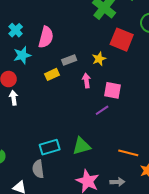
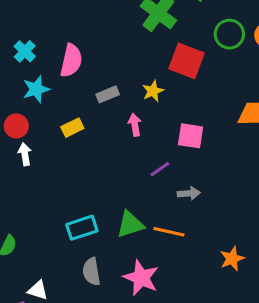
yellow rectangle: (52, 74) -> (72, 128), moved
pink square: (113, 90) -> (191, 136), moved
orange line: (128, 153) -> (169, 232), moved
gray semicircle: (38, 169) -> (91, 272), moved
gray arrow: (117, 182) -> (189, 193), moved

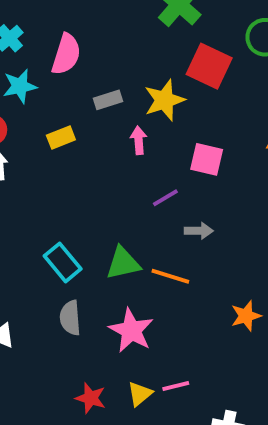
yellow star: (153, 91) -> (164, 100), size x1.5
cyan rectangle: (82, 228) -> (63, 262), turned 64

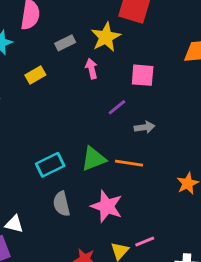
cyan rectangle: (63, 262) -> (50, 165), turned -68

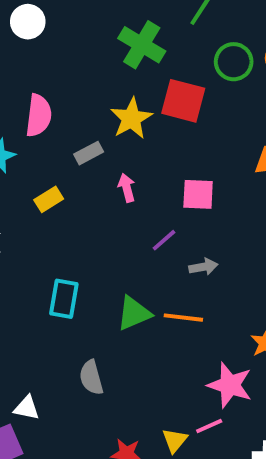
yellow star: (106, 37) -> (131, 118), moved
cyan rectangle: (50, 165) -> (64, 299), moved, turned -52
pink star: (107, 206) -> (230, 385), moved

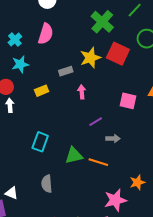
pink semicircle: (39, 115) -> (46, 34), moved
pink square: (198, 194) -> (128, 101), moved
pink star: (230, 385) -> (115, 200), turned 30

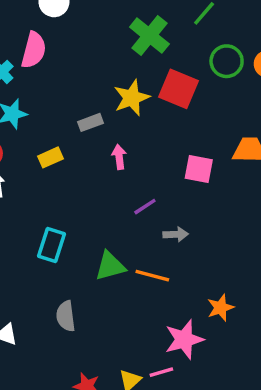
pink semicircle: (46, 34) -> (34, 50), moved

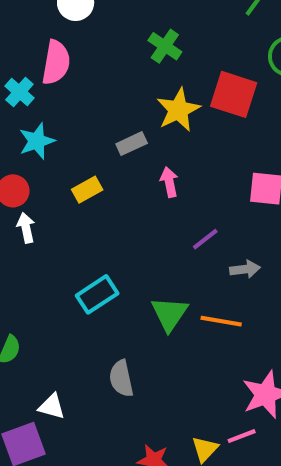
green cross: (149, 36) -> (165, 46), moved, size x0.7
cyan rectangle: (52, 245) -> (97, 294), turned 44
green triangle: (110, 266) -> (170, 314), turned -36

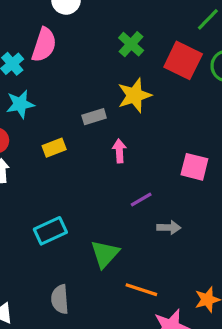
red square: (234, 94) -> (183, 60), moved
orange line: (221, 321) -> (141, 290), moved

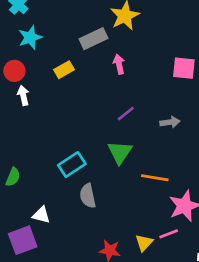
gray rectangle: (94, 117) -> (94, 39), size x1.4
purple line: (141, 200) -> (126, 114), moved
cyan rectangle: (50, 231) -> (72, 165), moved

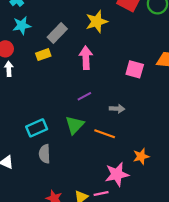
gray rectangle: (94, 39) -> (57, 33), moved, turned -30
pink arrow: (119, 64) -> (86, 58), size x1.5
orange line: (155, 178) -> (105, 134), moved

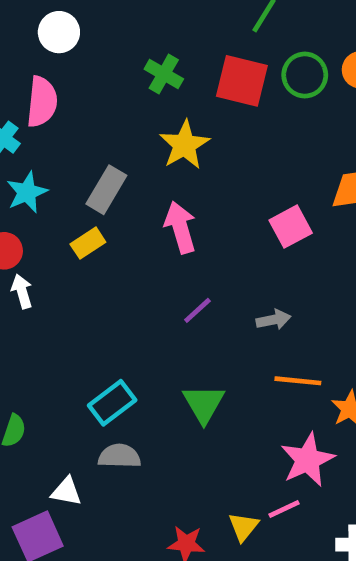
pink square: (135, 69) -> (291, 227), turned -30
green triangle: (75, 125) -> (204, 404), moved
orange line: (105, 134) -> (298, 381), moved
gray semicircle: (45, 154) -> (119, 456), moved, turned 108

